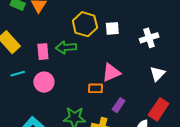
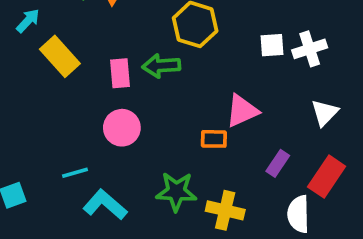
white square: (112, 28) -> (272, 45), moved
cyan line: (18, 74) -> (75, 173), moved
purple rectangle: (119, 105) -> (278, 163), moved

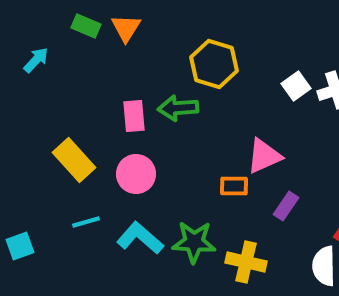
white square: (272, 45) -> (296, 86), turned -32
yellow rectangle: (60, 56) -> (74, 160), moved
purple rectangle: (278, 163) -> (286, 206), moved
cyan L-shape: (105, 205) -> (140, 238), moved

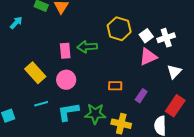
yellow hexagon: (214, 64) -> (119, 29), moved
pink triangle: (264, 156) -> (148, 57), moved
cyan L-shape: (140, 238) -> (68, 112), turned -50

